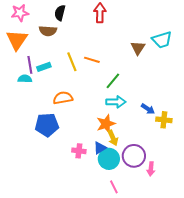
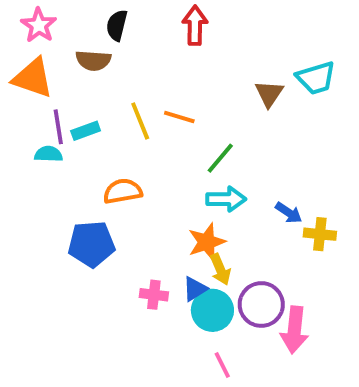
pink star: (20, 13) -> (39, 25), turned -30
orange triangle: (17, 40) -> (33, 78), turned -45
pink arrow: (151, 169) -> (294, 330), size x1.6

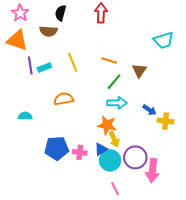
brown triangle: (269, 94) -> (139, 71), moved
orange line: (179, 117) -> (109, 60), moved
cyan semicircle: (48, 154) -> (25, 116), moved
orange star: (207, 242) -> (107, 125), turned 30
blue pentagon: (91, 244) -> (57, 148), moved

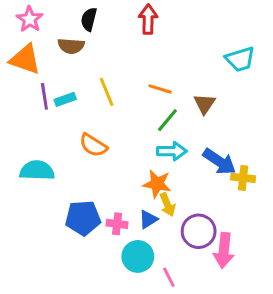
orange semicircle: (64, 99) -> (93, 145), turned -138
blue arrow: (149, 110) -> (219, 162), size x1.6
cyan semicircle: (25, 116) -> (37, 170), size x1.6
cyan circle: (110, 160) -> (138, 256), moved

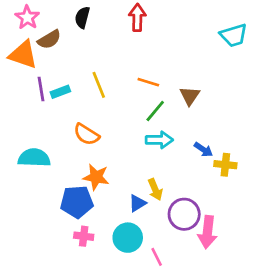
brown semicircle: (71, 46) -> (49, 39), moved, turned -35
cyan trapezoid: (240, 59) -> (234, 35), moved
blue arrow: (219, 162) -> (203, 150), size x0.6
orange star: (157, 184) -> (96, 177), moved
pink cross: (117, 224) -> (84, 236), moved

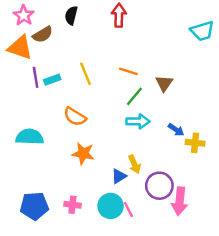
blue pentagon: (77, 202) -> (34, 206), moved
pink line: (157, 257) -> (128, 210), moved

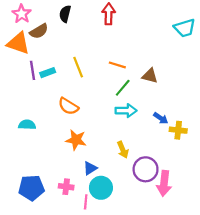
brown triangle: (164, 83) -> (150, 76), turned -49
cyan semicircle: (30, 137) -> (27, 125), size x0.7
blue triangle: (119, 176) -> (90, 168), moved
pink line: (128, 210) -> (86, 202), moved, turned 32

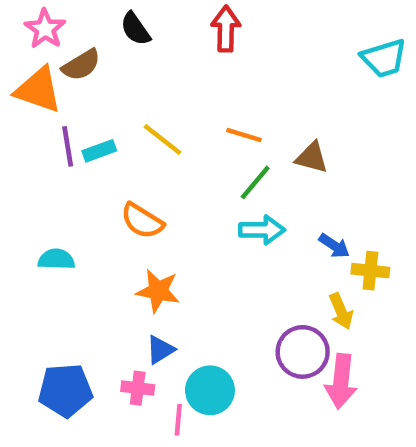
black semicircle: (65, 14) -> (135, 29), turned -49
yellow line: (78, 67) -> (163, 140), turned -30
yellow arrow: (123, 150) -> (341, 311), moved
blue triangle: (90, 168) -> (160, 350), moved

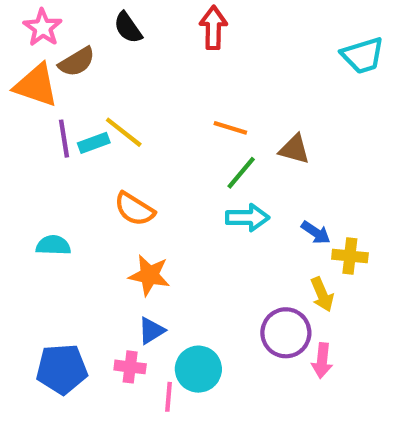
yellow line: (163, 140) -> (124, 132), moved
pink arrow: (341, 381) -> (322, 361), size x0.7

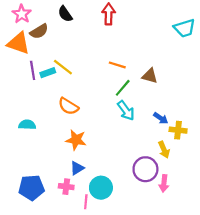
cyan arrow: (247, 218) -> (126, 111), turned 54

